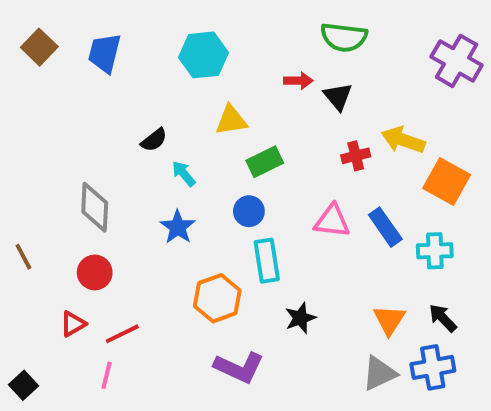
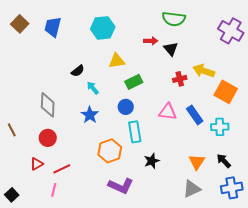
blue cross: (433, 367) -> (232, 188), moved

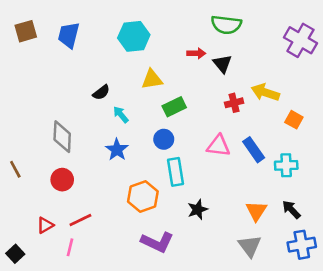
brown square: (20, 24) -> (26, 31), turned 30
orange square: (226, 92) -> (294, 120), size x0.6
red triangle: (37, 164) -> (45, 225), moved
gray triangle: (192, 189) -> (250, 246), turned -42

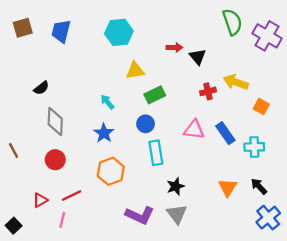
green semicircle: (226, 25) -> (232, 22), moved, turned -116
black semicircle: (101, 92) -> (41, 88), moved
orange hexagon: (143, 197) -> (111, 171), moved
blue cross: (302, 245) -> (268, 218), turned -30
gray triangle: (250, 246) -> (177, 214), moved

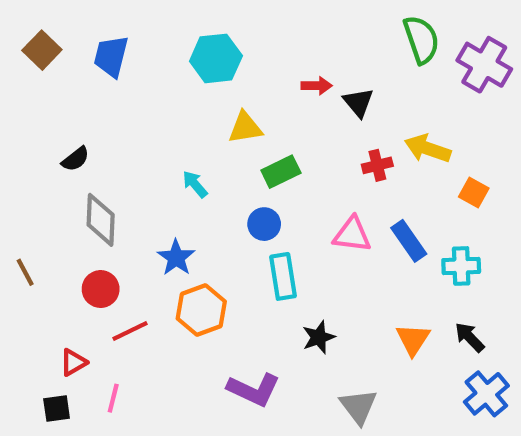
brown square: (23, 28) -> (42, 50), turned -30
blue star: (104, 133) -> (176, 258), moved
red line: (71, 196) -> (130, 331), moved
gray triangle: (177, 214) -> (358, 406), moved
black square: (14, 226) -> (57, 409), moved, turned 35

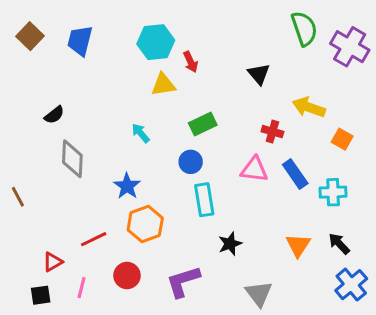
red arrow: (317, 86) -> (191, 62), moved, turned 65
yellow triangle: (245, 128) -> (163, 85), moved
red cross: (377, 165) -> (272, 132), moved, turned 30
red circle: (101, 289) -> (127, 276), moved
purple L-shape: (254, 390) -> (183, 282), turned 138

